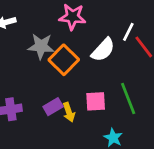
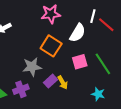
gray star: (41, 46) -> (32, 67), moved
pink square: (96, 101) -> (80, 62), moved

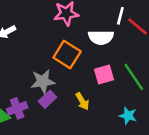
white semicircle: (78, 33) -> (101, 37), turned 60
purple rectangle: (51, 81) -> (47, 99), moved
purple cross: (21, 89) -> (17, 108), moved

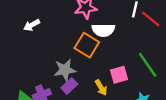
white semicircle: (101, 37) -> (103, 30), moved
pink square: (104, 74) -> (119, 75), moved

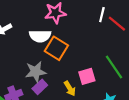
white semicircle: (103, 30) -> (40, 36), moved

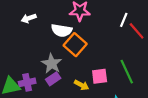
gray star: (36, 72) -> (52, 64), turned 30
yellow arrow: (70, 88) -> (81, 85), turned -40

